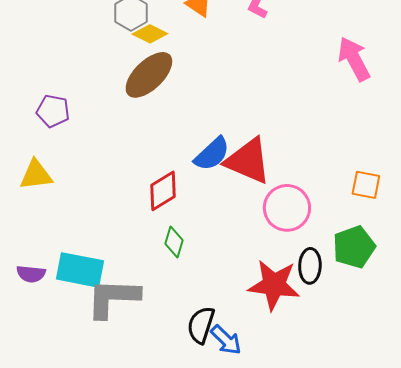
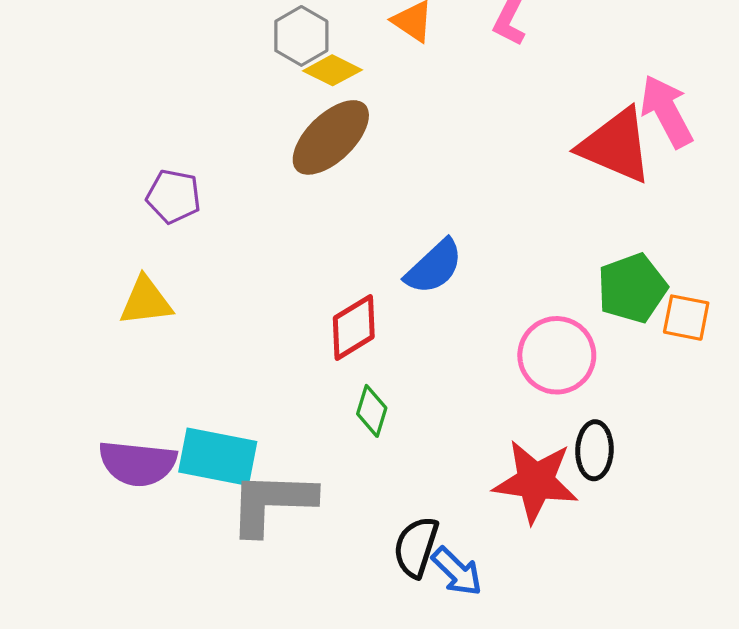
red triangle: (248, 161) -> (616, 146), moved
green pentagon: (354, 247) -> (632, 288), moved
purple semicircle: (31, 274) -> (138, 463), size x1.6

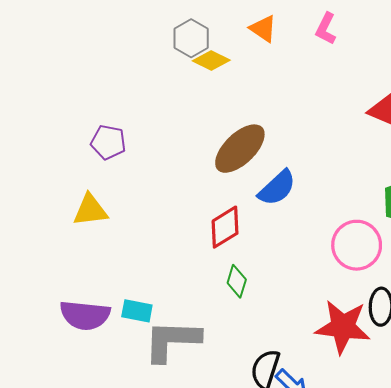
brown ellipse: (331, 137) -> (240, 149), moved
cyan rectangle: (218, 457) -> (137, 311), size x0.6

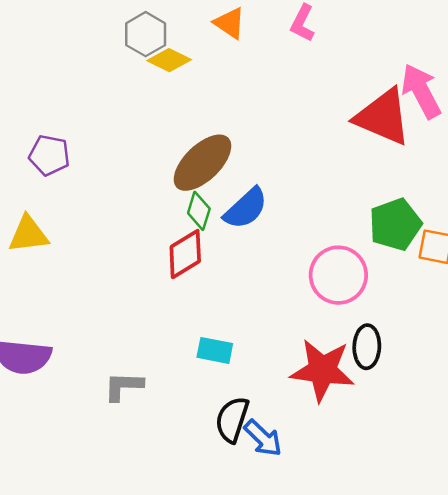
green diamond: (237, 281) -> (199, 211), moved
cyan rectangle: (137, 311) -> (215, 350), moved
gray L-shape: (172, 341) -> (123, 386), size x0.6

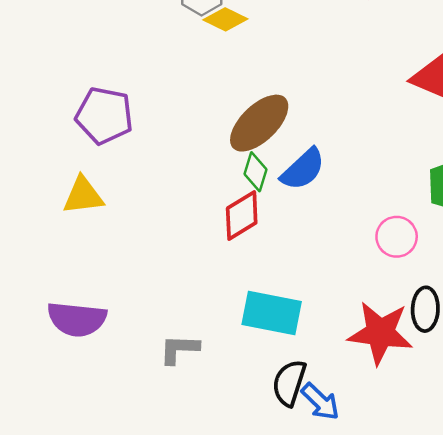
purple pentagon: (49, 155) -> (104, 116), size x1.4
pink circle: (338, 275) -> (397, 237), size x0.7
cyan rectangle: (215, 350) -> (272, 313), size x1.6

